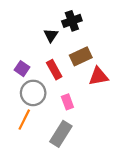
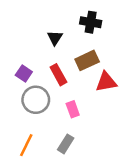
black cross: (72, 21) -> (91, 22), moved, turned 30
orange line: (24, 120) -> (26, 145), moved
gray rectangle: (61, 134) -> (66, 144), size x0.7

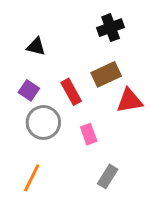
black cross: (91, 22) -> (111, 28), turned -30
black triangle: (55, 38) -> (36, 47), moved, turned -49
gray rectangle: (66, 144) -> (108, 176), moved

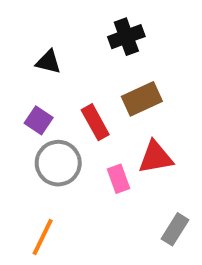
black cross: (111, 28) -> (126, 37), moved
red triangle: (130, 101) -> (156, 157), moved
gray rectangle: (108, 176) -> (175, 229), moved

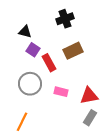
purple square: (39, 120) -> (33, 50), moved
red triangle: (156, 157) -> (89, 96), moved
pink rectangle: (119, 179) -> (61, 92), turned -56

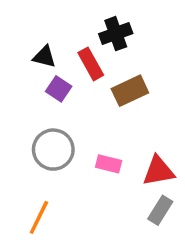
red rectangle: (49, 63) -> (91, 64), moved

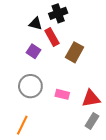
black cross: (116, 34) -> (58, 13), moved
black triangle: (44, 57) -> (36, 24), moved
brown rectangle: (130, 91) -> (75, 52), turned -36

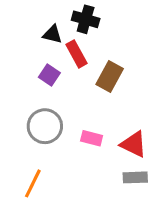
black cross: (58, 13) -> (86, 19), turned 36
red triangle: (91, 98) -> (134, 144), turned 36
gray rectangle: (92, 121) -> (135, 177), turned 56

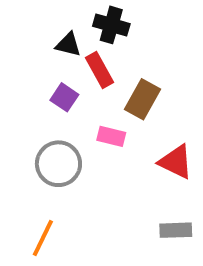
pink rectangle: (92, 138) -> (111, 136), moved
red triangle: (134, 144) -> (176, 162), moved

